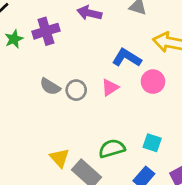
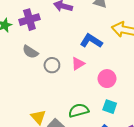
pink circle: (153, 82) -> (107, 79), moved
gray semicircle: (50, 87) -> (30, 52), moved

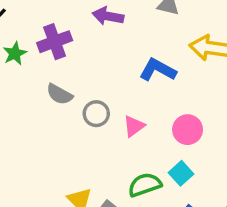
pink triangle: (78, 64) -> (134, 126), moved
cyan square: (110, 107) -> (181, 173), moved, turned 32

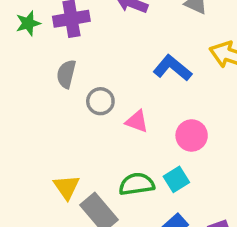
gray semicircle: (59, 94) -> (66, 74), turned 64
pink triangle: (134, 126) -> (137, 121), turned 45

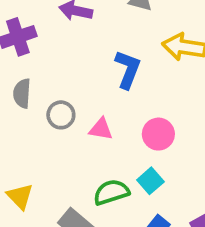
blue L-shape: (172, 68) -> (128, 69), turned 81
yellow triangle: (67, 187) -> (20, 196), moved

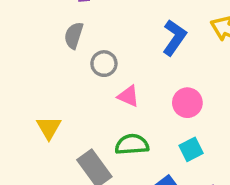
pink triangle: (101, 129) -> (128, 96), moved
cyan square: (150, 181) -> (191, 149), moved

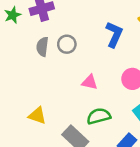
gray circle: (104, 64) -> (67, 44), moved
yellow triangle: (49, 128) -> (37, 116), turned -30

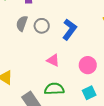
blue L-shape: (114, 34) -> (69, 30), moved

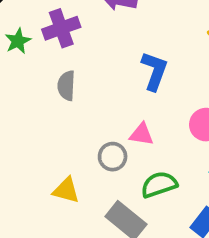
gray circle: (42, 26) -> (113, 157), moved

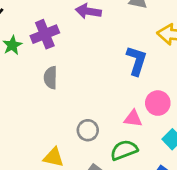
blue L-shape: (154, 71) -> (137, 61), moved
pink triangle: (142, 134) -> (133, 119), moved

